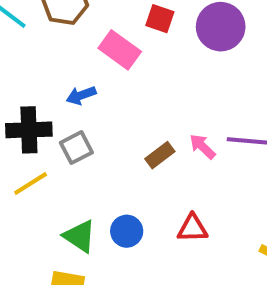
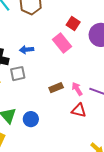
pink rectangle: (120, 50) -> (62, 43), moved
red triangle: (193, 228) -> (79, 110), moved

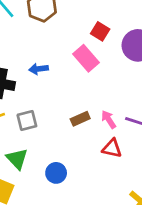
gray square: (18, 74) -> (27, 121), moved
blue circle: (31, 119) -> (56, 173), moved

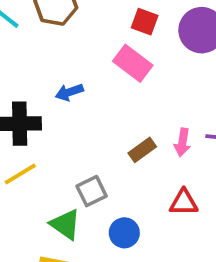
pink arrow: (109, 119) -> (182, 142), turned -126
gray square: (27, 121) -> (92, 191), moved
red triangle: (112, 148) -> (184, 202), moved

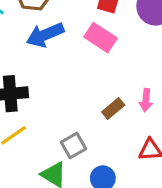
blue arrow: (69, 92) -> (45, 35), moved, size x1.6

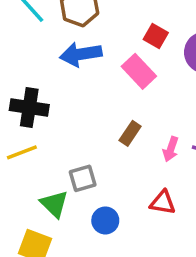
brown rectangle: (113, 109) -> (130, 133), moved, turned -30

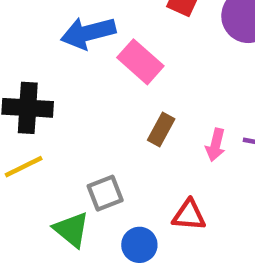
pink rectangle: (139, 71) -> (140, 62), moved
red triangle: (163, 203) -> (189, 215), moved

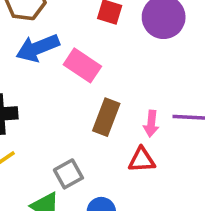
brown rectangle: (161, 129) -> (106, 117), size x1.4
red triangle: (189, 215) -> (142, 160), moved

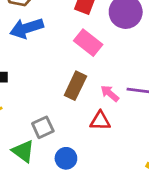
pink rectangle: (82, 65) -> (88, 43), moved
pink arrow: (151, 124) -> (110, 93), turned 120

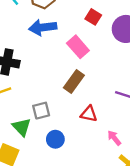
pink rectangle: (88, 43) -> (78, 47), moved
pink arrow: (110, 93) -> (114, 138), moved

